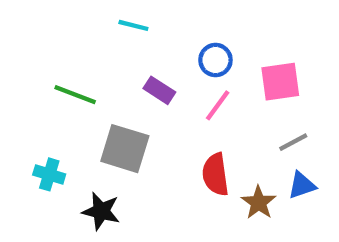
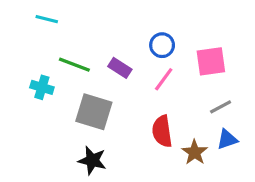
cyan line: (133, 25) -> (47, 19), moved
green line: (75, 95) -> (74, 65), moved
cyan cross: (49, 174) -> (42, 87), moved
black star: (101, 211) -> (92, 160), moved

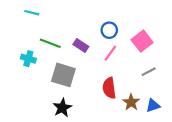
pink square: (211, 61) -> (142, 41), turned -30
blue triangle: (227, 139) -> (153, 106), moved
black star: (92, 160) -> (62, 108), turned 30

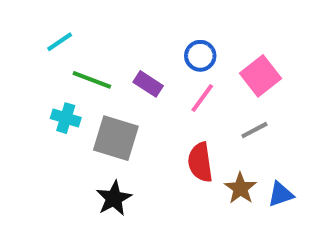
cyan line: (32, 13) -> (60, 42), moved, turned -48
cyan cross: (28, 59) -> (66, 118), moved
gray line: (149, 72) -> (254, 130), moved

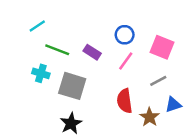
pink square: (260, 76) -> (162, 47), turned -30
blue triangle: (281, 194) -> (173, 105), moved

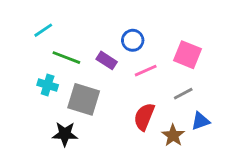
blue circle: (125, 35) -> (133, 40), moved
pink line: (126, 61) -> (146, 71), turned 30
red semicircle: (125, 101) -> (144, 117), turned 30
black star: (71, 123) -> (65, 134), moved, turned 30

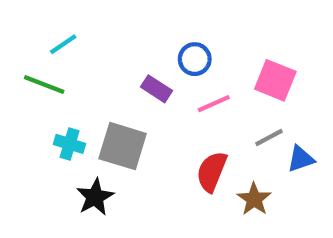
green line: (66, 58) -> (44, 85), moved
cyan cross: (48, 85) -> (70, 144), moved
blue triangle: (200, 121) -> (301, 159), moved
black star: (65, 134) -> (95, 197), turned -30

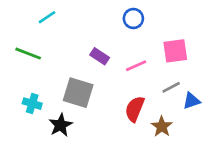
cyan line: (63, 44) -> (47, 17), moved
blue circle: (195, 59) -> (133, 19), moved
pink square: (275, 80) -> (175, 51), turned -30
cyan cross: (70, 144) -> (32, 104), moved

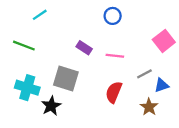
pink square: (175, 51) -> (164, 41), moved, turned -30
pink line: (136, 66) -> (115, 56), turned 30
cyan cross: (32, 104) -> (27, 88), size x1.5
brown star: (162, 126) -> (149, 107), moved

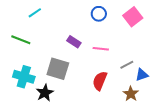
pink square: (164, 41) -> (133, 17), moved

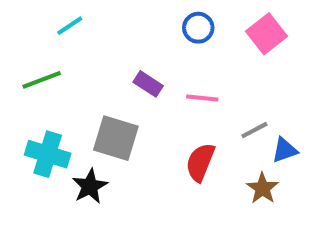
green line: (21, 40) -> (42, 80), turned -42

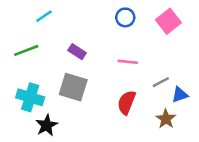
purple rectangle: (148, 84) -> (77, 52), moved
black star: (90, 186) -> (47, 125), moved

